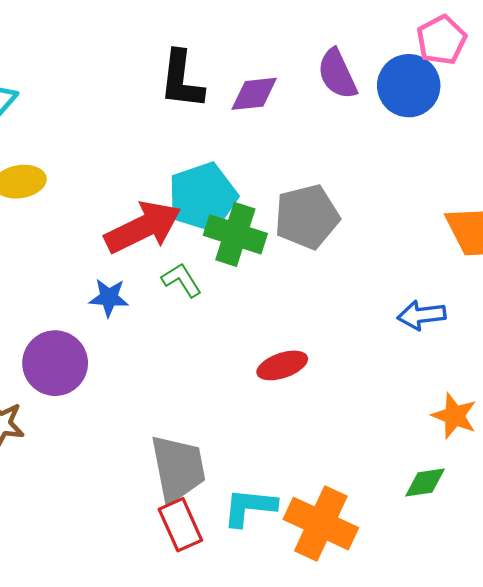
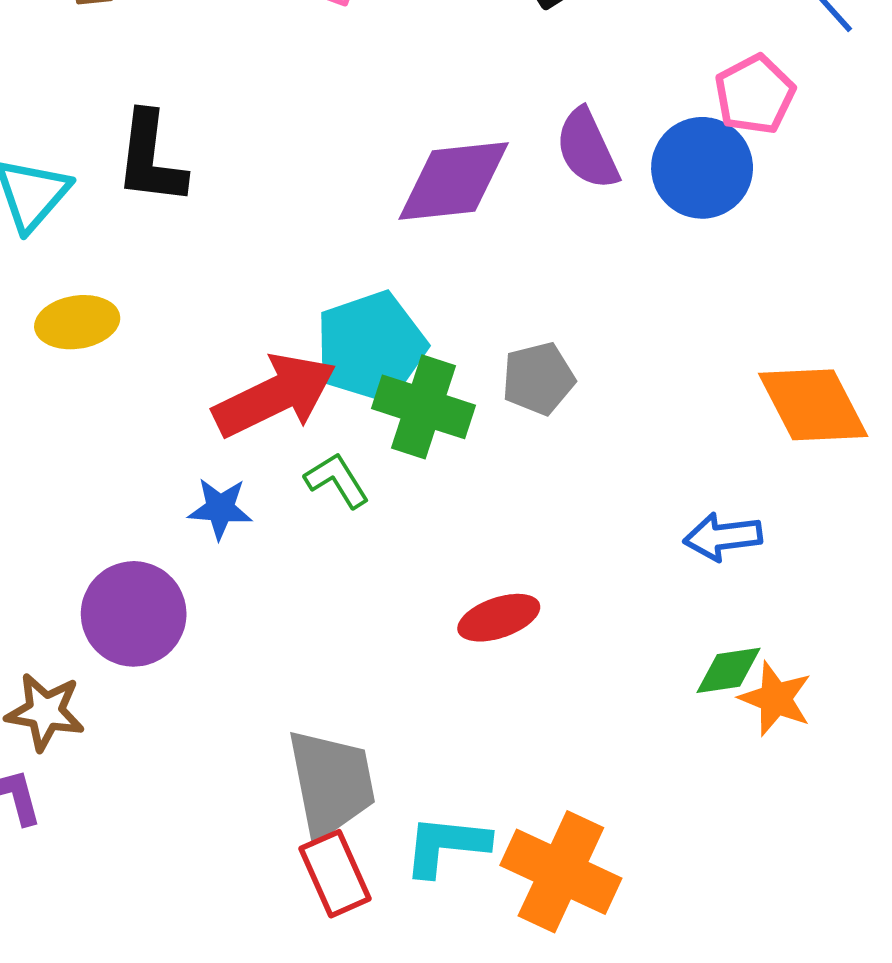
black L-shape: (182, 80) -> (151, 158), moved
purple diamond: (254, 94) -> (454, 181), size x1.5
gray pentagon: (307, 217) -> (538, 379), size x0.7
green diamond: (425, 483) -> (728, 670), moved

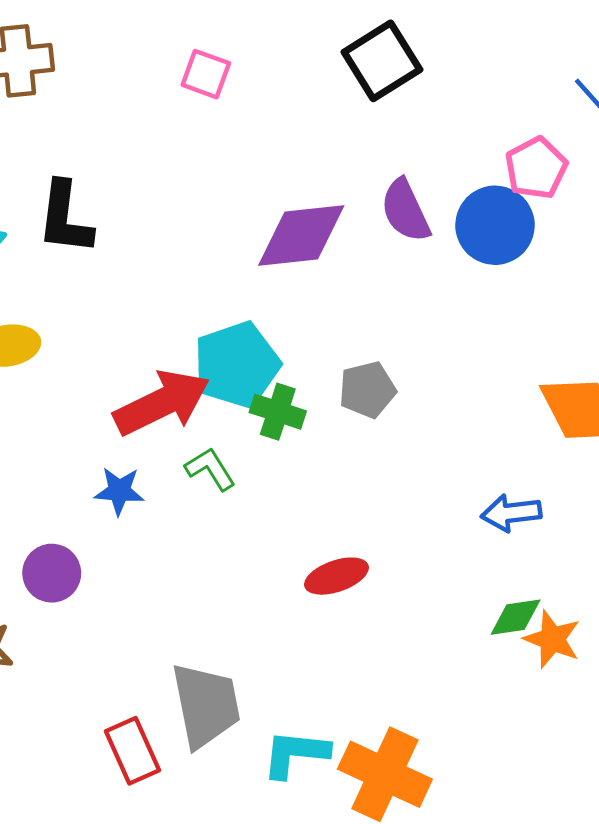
green cross: (423, 407) -> (278, 412), size x0.7
purple circle: (134, 614) -> (52, 573), size x0.7
red rectangle: (335, 874) -> (132, 751), moved

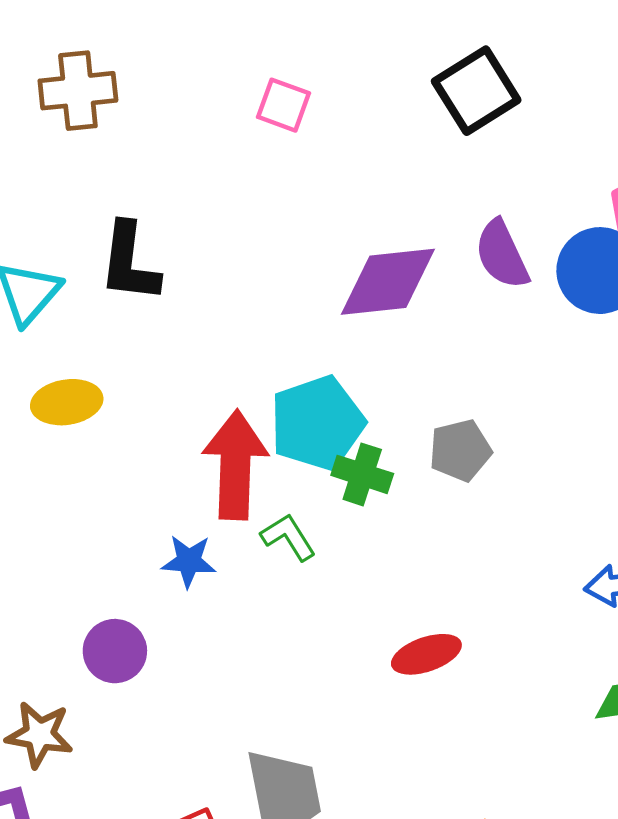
red arrow: (162, 403) -> (235, 465), turned -62

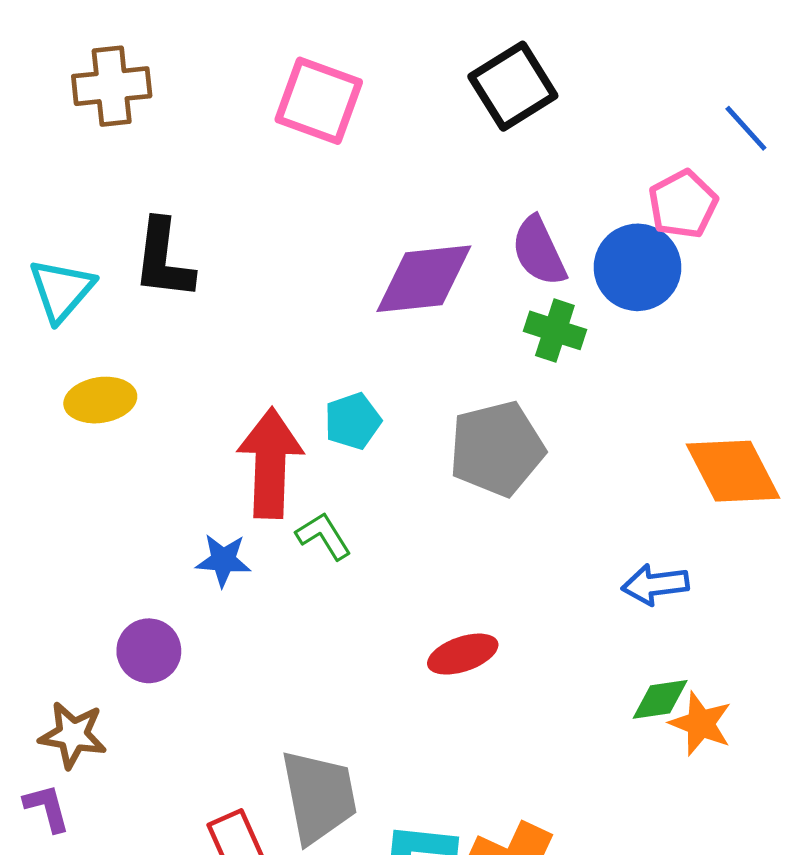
pink square: (283, 105) -> (319, 101), size x1.6
cyan pentagon: (317, 423) -> (353, 421), size x0.6
gray pentagon: (460, 450) -> (497, 449), size x1.5
green cross: (362, 474) -> (555, 330), moved

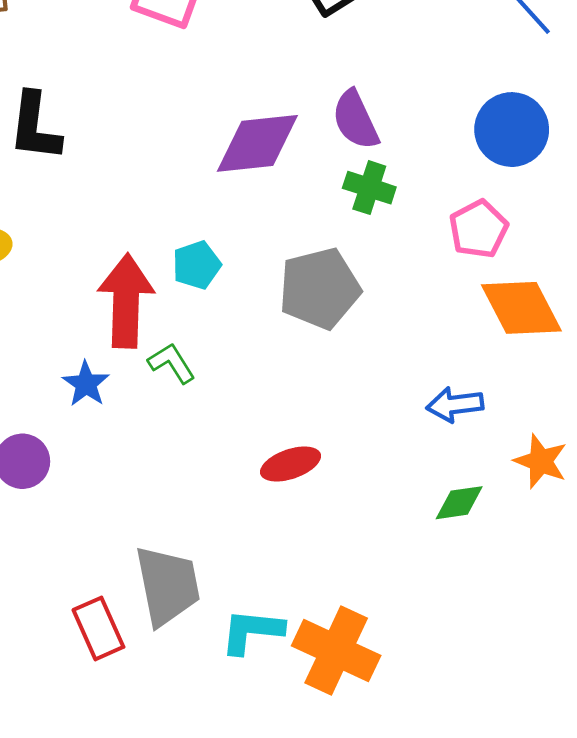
pink pentagon: (683, 204) -> (478, 229), moved
blue circle: (637, 267) -> (512, 130), moved
blue star: (223, 560) -> (86, 384), turned 30
orange star: (701, 724) -> (541, 461), moved

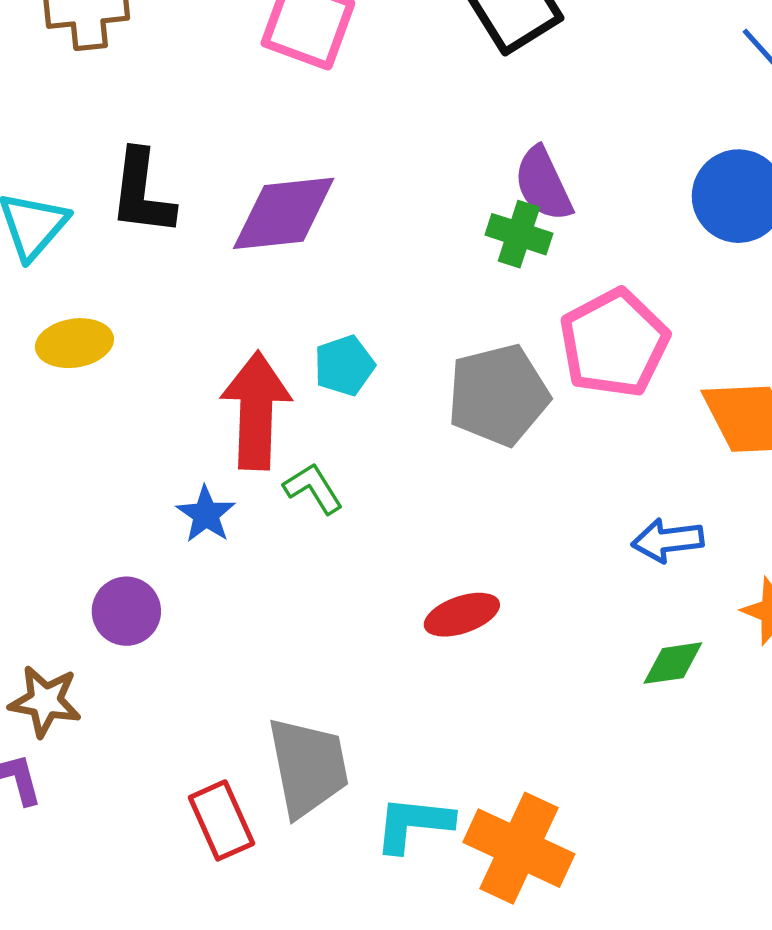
purple diamond: (257, 143) -> (284, 213), moved
green cross: (369, 188) -> (519, 234), moved
pink pentagon: (478, 229) -> (614, 343), moved, size x1.5

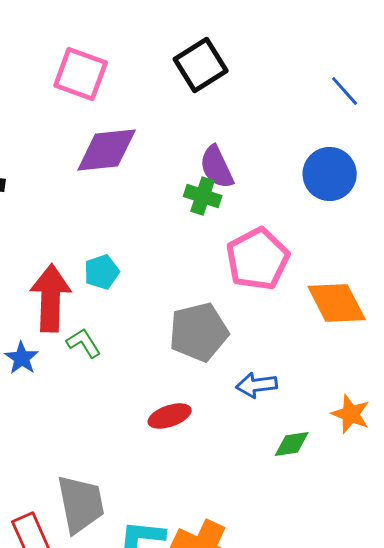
purple diamond: (284, 213) -> (107, 150), moved
gray pentagon: (498, 395) -> (199, 332), moved
blue arrow: (668, 540) -> (257, 385), moved

